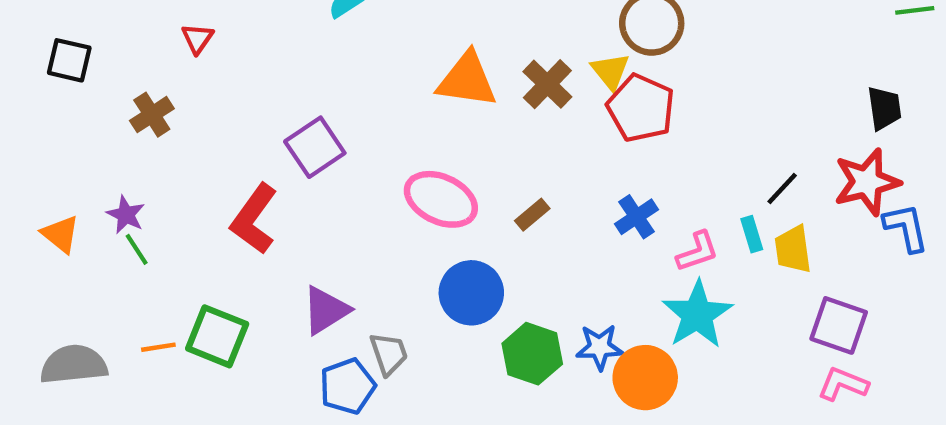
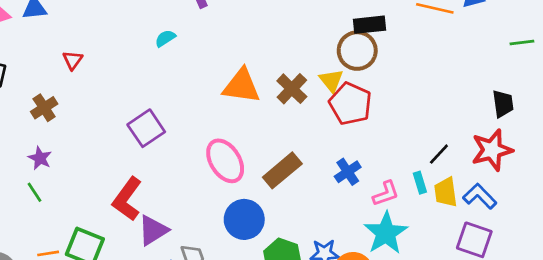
pink ellipse: (441, 199) -> (225, 161), turned 33
purple star: (126, 215) -> (40, 158), moved
brown rectangle: (532, 215) -> (282, 170), size x1.8
red L-shape: (254, 219) -> (127, 199), moved
blue L-shape: (906, 228) -> (480, 196), moved, turned -32

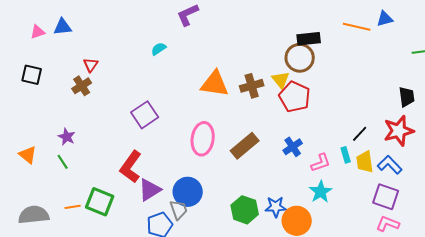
brown cross: (292, 89) -> (252, 86), turned 30
brown cross: (44, 108) -> (82, 86), moved
pink ellipse: (225, 161) -> (203, 139), turned 40
blue circle: (244, 219) -> (188, 192), moved
cyan star: (386, 233) -> (321, 192), size x0.7

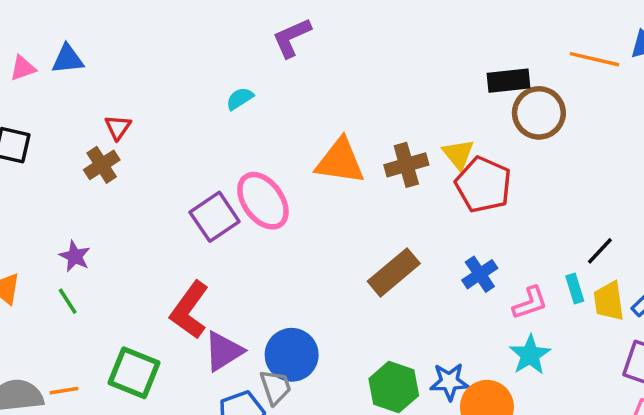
brown circle: (300, 58) -> (539, 113), moved
pink ellipse: (203, 139) -> (263, 201), moved, turned -44
orange line: (73, 207) -> (64, 391), moved

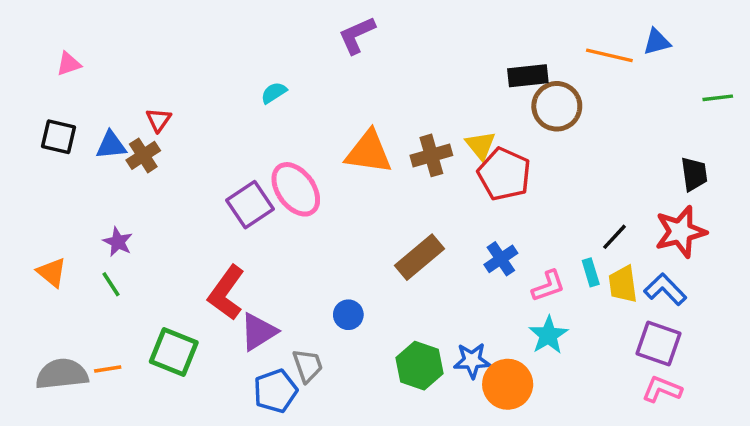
purple L-shape: (292, 38) -> (357, 35), moved
blue triangle: (68, 59) -> (111, 145), moved
blue circle: (292, 355) -> (348, 315), moved, size x0.6

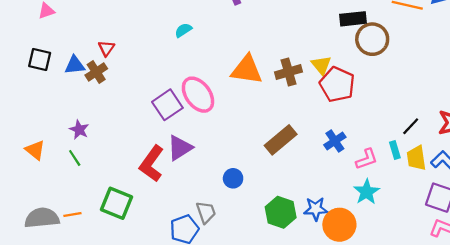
purple triangle: (258, 332) -> (180, 148), moved

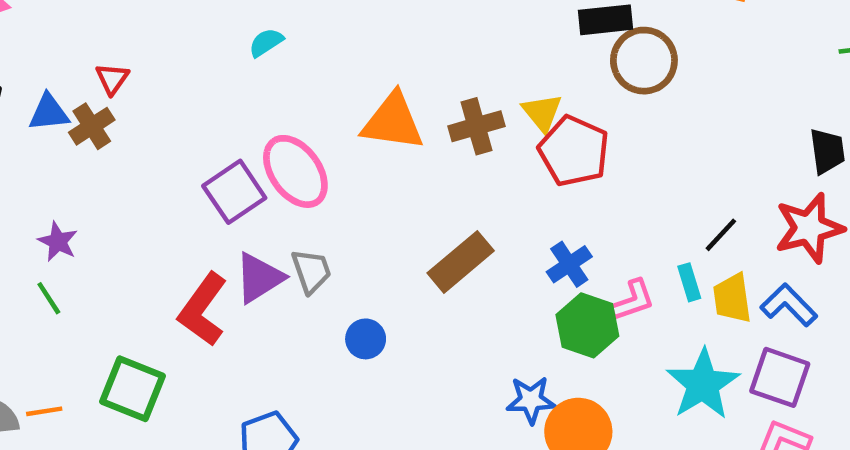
cyan star: (367, 192) -> (703, 384), moved, size x1.4
gray trapezoid: (206, 212) -> (311, 271), moved
green hexagon: (281, 212) -> (587, 325), moved

